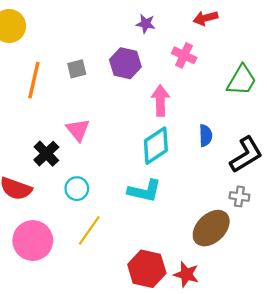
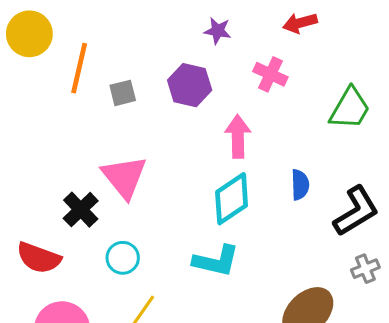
orange line: (34, 80) -> (79, 68), moved
pink triangle: (78, 130) -> (124, 177), size x1.4
gray cross: (239, 196) -> (365, 269), moved, turned -30

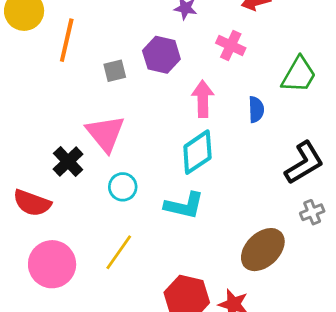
gray square: (123, 93) -> (115, 71), moved
blue semicircle: (300, 185) -> (256, 109), moved
cyan circle: (123, 258) -> (123, 187), moved

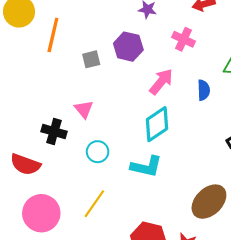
pink arrow: (203, 99) -> (161, 82), turned 40
pink triangle: (105, 134) -> (84, 109), size x0.6
black cross: (68, 162) -> (54, 132), turned -30

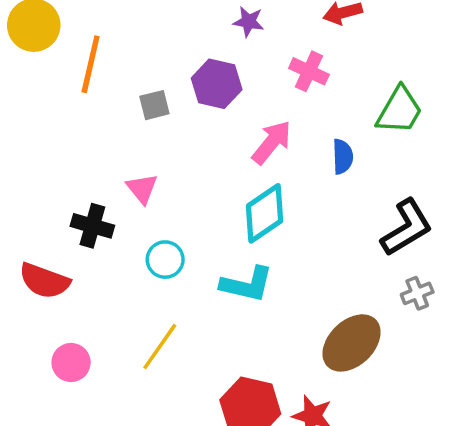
pink circle: (41, 213) -> (71, 363), size x0.6

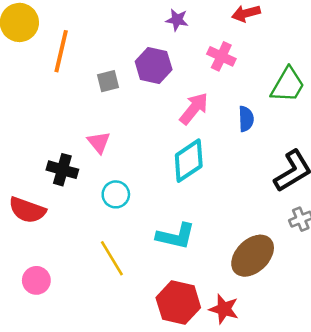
cyan L-shape: (247, 284) -> (176, 236), moved
yellow line: (160, 347) -> (112, 258), turned -66
pink circle: (71, 363) -> (36, 280), moved

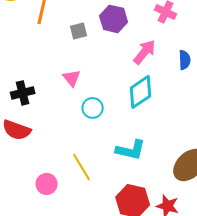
black cross: (62, 170) -> (23, 93), moved, turned -30
cyan circle: (116, 194) -> (93, 108), moved
pink circle: (36, 280) -> (47, 184), moved

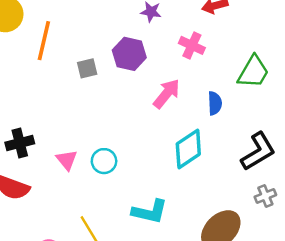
pink triangle: (72, 78) -> (67, 160), moved
cyan diamond: (141, 92) -> (188, 149), moved

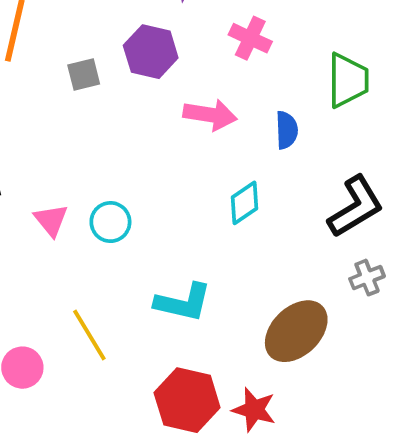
green trapezoid: (253, 72) -> (348, 80), turned -30
pink arrow: (167, 94) -> (210, 115), turned 60
cyan diamond: (188, 149) -> (244, 203), size x0.7

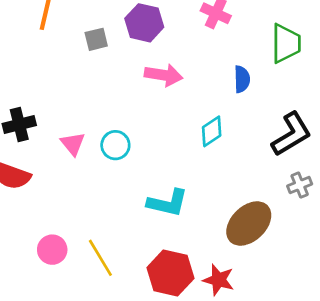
pink arrow: (210, 115) -> (164, 75), moved
yellow line: (89, 335) -> (100, 258), moved

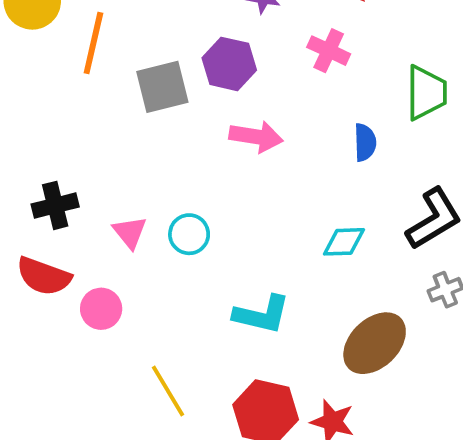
gray square: (96, 39) -> (162, 87), size x1.6
cyan diamond: (212, 131) -> (344, 242), moved, turned 32
pink circle: (52, 250) -> (101, 309), moved

